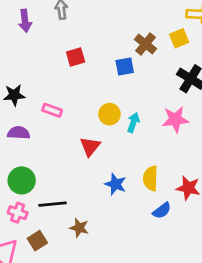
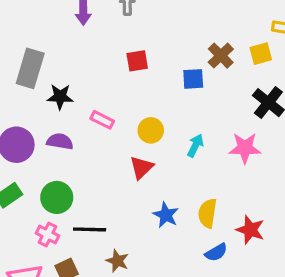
yellow circle: (110, 114) -> (151, 130), moved

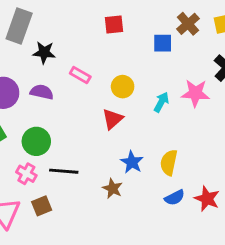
pink star: (245, 148) -> (195, 93), moved
red star: (250, 230) -> (207, 199), moved
brown star: (117, 261) -> (113, 188), moved

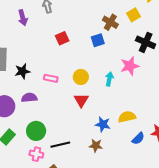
yellow semicircle: (169, 163) -> (127, 117), turned 84

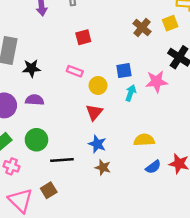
blue square: (98, 40) -> (124, 71), moved
pink rectangle: (51, 78) -> (75, 71), moved
blue star: (103, 124) -> (97, 144), moved
pink cross: (36, 154) -> (12, 166), moved

